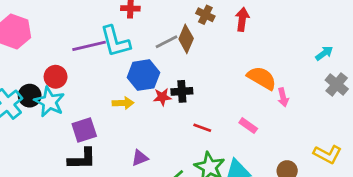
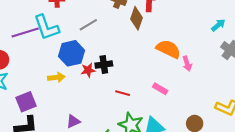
brown diamond: (186, 39) -> (136, 18), moved

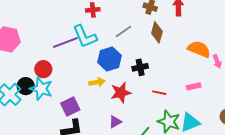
brown diamond: (136, 18) -> (157, 32), moved
red star: (88, 70) -> (121, 93), moved, size x1.5
pink rectangle: (160, 89) -> (194, 86), turned -40

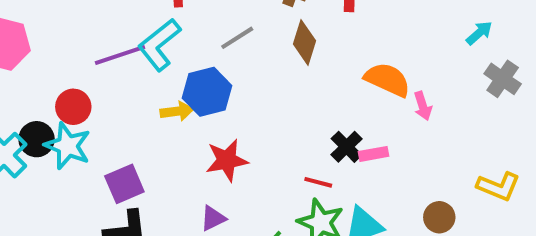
cyan L-shape: (85, 36) -> (159, 45), turned 72
black cross: (140, 67) -> (347, 147), moved, turned -35
yellow arrow: (97, 82) -> (177, 111), moved
red line: (159, 93) -> (318, 182), moved

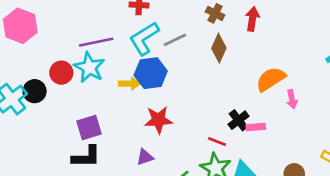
cyan L-shape: (159, 45) -> (144, 38), moved
orange semicircle: (387, 80) -> (271, 79), turned -64
cyan star: (68, 146) -> (89, 67), moved

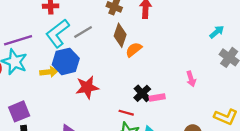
orange semicircle: (271, 79) -> (134, 50), moved, size x0.7
pink arrow: (292, 99) -> (191, 79), moved
red star: (158, 120) -> (87, 87), moved

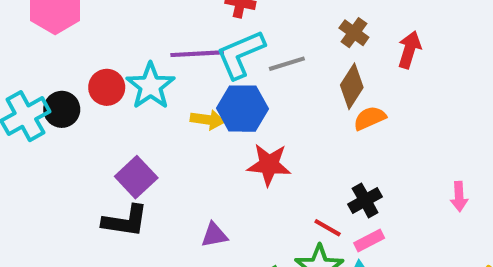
purple line: (18, 40) -> (197, 54), moved
pink rectangle: (157, 98) -> (369, 240), moved, turned -32
purple square: (19, 111) -> (136, 177), turned -35

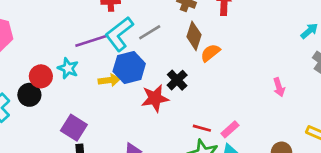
cyan star: (151, 86) -> (68, 68), size x0.7
black circle: (62, 109) -> (29, 95), moved
black cross: (365, 200) -> (177, 80), moved

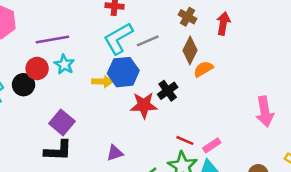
purple line: (92, 41) -> (52, 39), moved
pink arrow: (279, 87) -> (265, 112), size x1.6

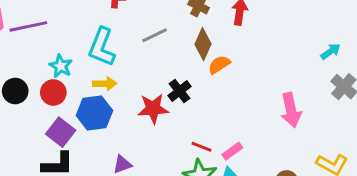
cyan L-shape: (118, 38) -> (102, 47), moved, turned -36
purple line: (52, 39) -> (28, 26), moved
red circle: (37, 68) -> (53, 92), moved
blue hexagon: (123, 72) -> (94, 113), moved

